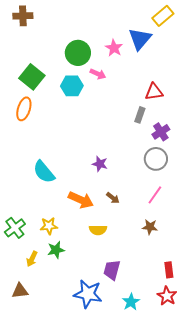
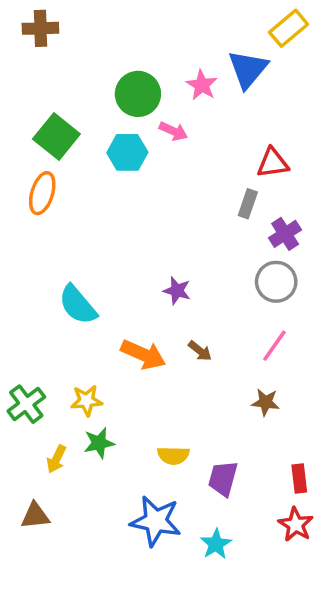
yellow semicircle: (98, 230) -> (173, 455), moved
purple trapezoid: (112, 270) -> (223, 478), moved
cyan star: (131, 302) -> (216, 544), moved

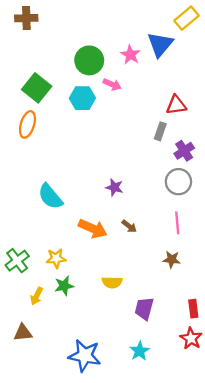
pink line: (274, 346) -> (177, 223), turned -40
yellow semicircle: (173, 455) -> (112, 282), moved
blue star: (156, 521) -> (85, 356), moved

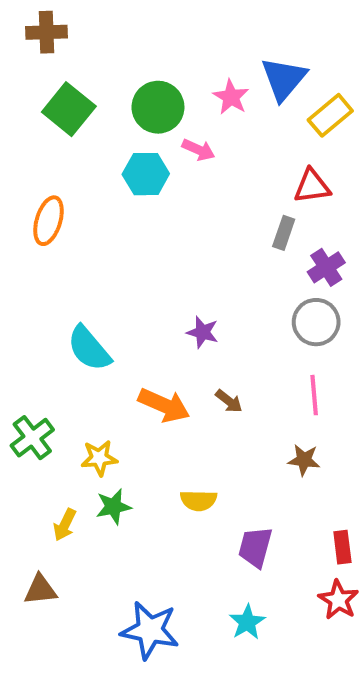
yellow rectangle: (186, 18) -> (330, 115), moved
green square: (37, 88) -> (69, 109), moved
green cross: (17, 261) -> (32, 438), moved

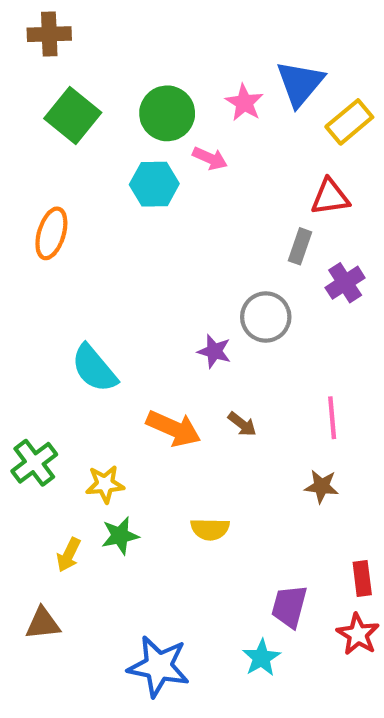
gray circle: (316, 322) -> (266, 317), moved
purple trapezoid: (255, 547) -> (289, 606), moved

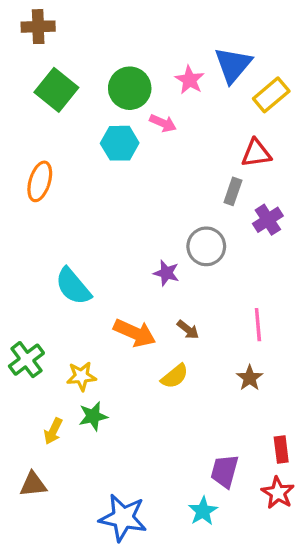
brown star: (321, 486) -> (250, 378), turned 30
yellow semicircle: (210, 529) -> (175, 376), moved, turned -40

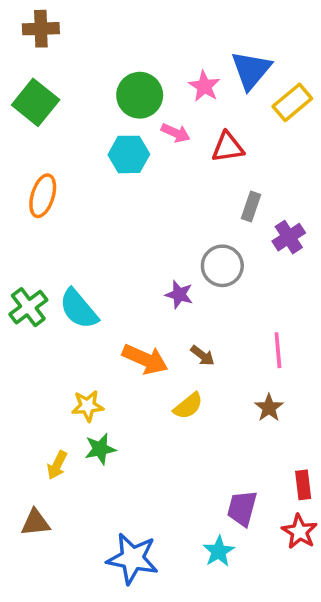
green square: (56, 90) -> (36, 102), moved
red triangle: (256, 153) -> (228, 147), moved
green cross: (26, 360) -> (28, 307), moved

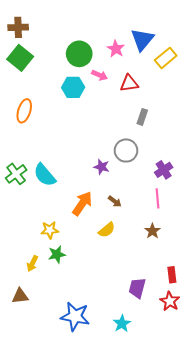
brown cross: (41, 29) -> (18, 27), moved
purple cross: (289, 237) -> (164, 170), moved
orange arrow: (145, 359) -> (82, 203), turned -80
cyan star: (219, 551) -> (122, 324), moved

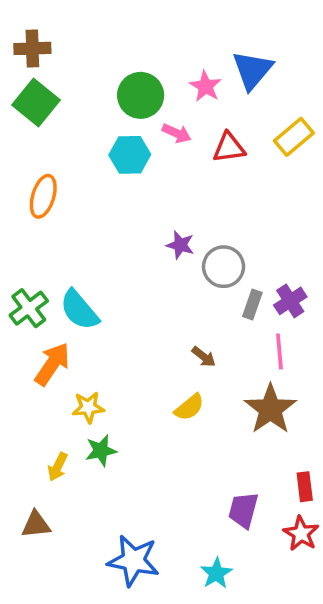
yellow rectangle: (166, 58) -> (294, 137), moved
gray rectangle: (142, 117) -> (252, 305), moved
purple star: (102, 167) -> (180, 245), moved
orange arrow: (82, 203) -> (52, 364), moved
brown star: (152, 231) -> (270, 409), size x1.8

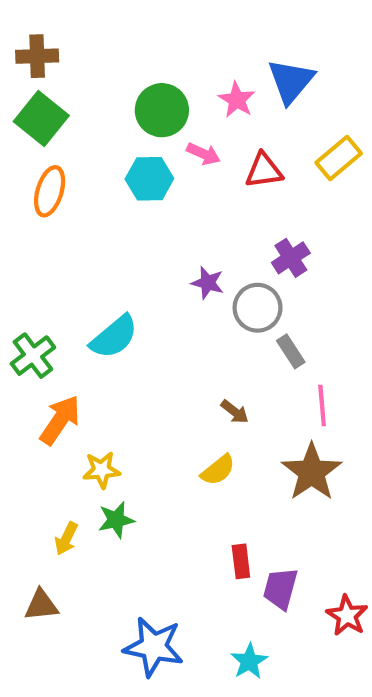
orange ellipse: (43, 196) -> (50, 191), moved
purple cross: (290, 301) -> (291, 258), moved
gray rectangle: (252, 305) -> (291, 351), turned -52
cyan semicircle: (79, 310) -> (114, 337), moved, turned -90
red rectangle: (305, 487) -> (241, 561), moved

